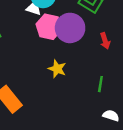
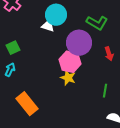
pink hexagon: (49, 27) -> (70, 62), moved

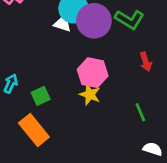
purple circle: (79, 43) -> (94, 21), moved
green square: (13, 48) -> (41, 96), moved
green line: (105, 91) -> (140, 112), turned -32

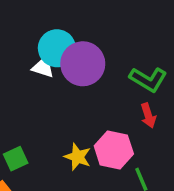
green L-shape: (129, 19) -> (148, 79), moved
pink hexagon: (93, 73) -> (114, 150), moved

